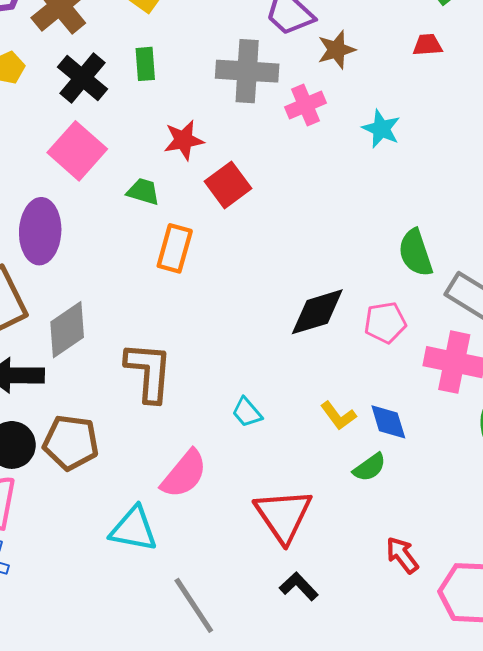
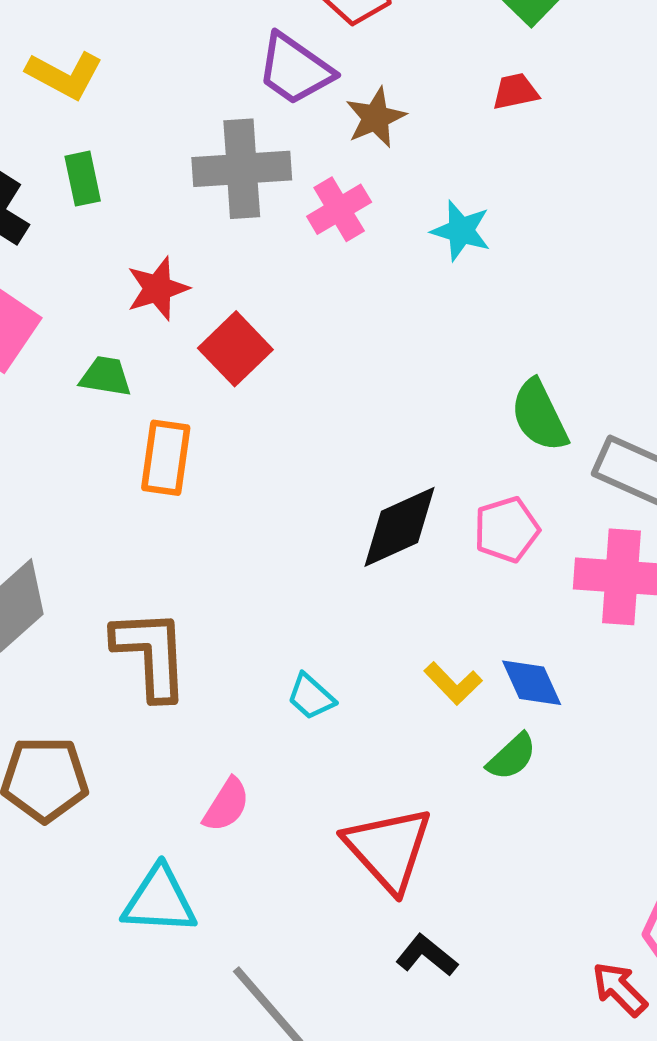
pink semicircle: (184, 474) -> (226, 805), size x0.7
red arrow: (402, 555) -> (620, 989), moved

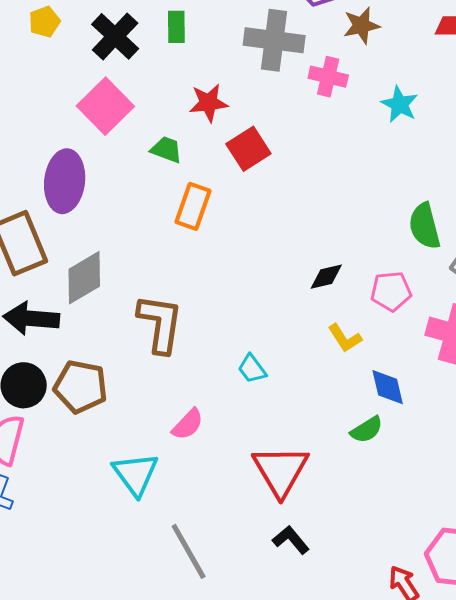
pink cross: (339, 209) -> (328, 77), turned 33
black diamond: (399, 527) -> (326, 277), size x0.6
yellow L-shape: (453, 683) -> (345, 338), moved
cyan triangle: (159, 900) -> (135, 474), turned 39

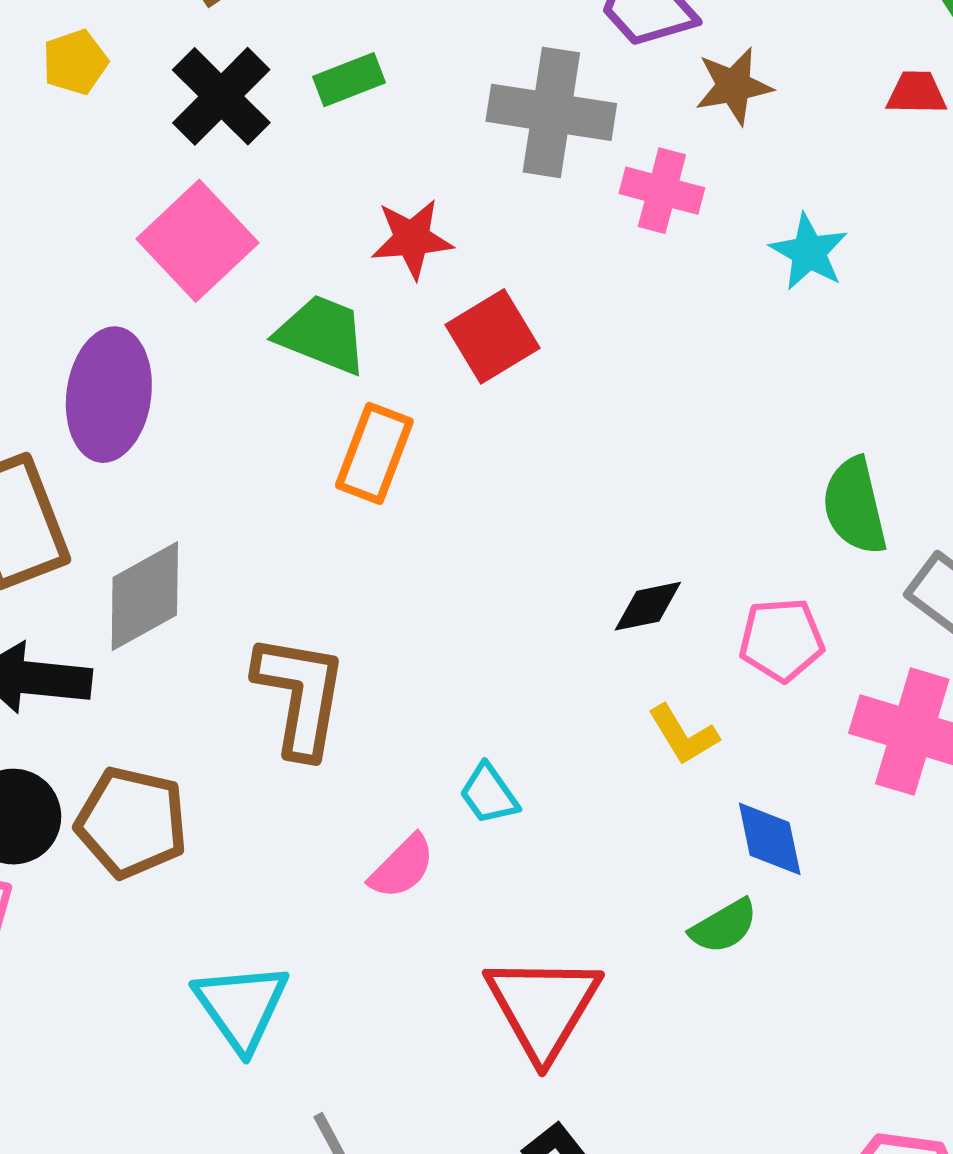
green rectangle: (176, 27) -> (349, 80), turned 68
green trapezoid: (166, 150) -> (322, 334), size x1.4
pink semicircle: (188, 424) -> (402, 867), moved

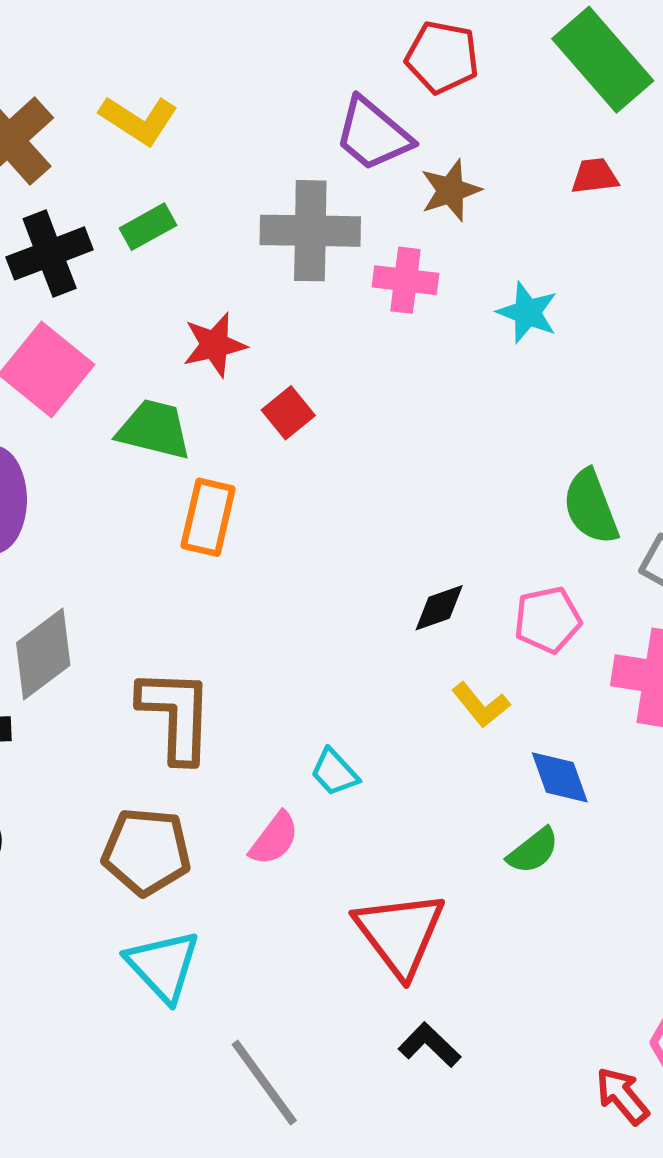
black cross: (221, 96) -> (50, 253), turned 32
red square: (493, 336) -> (288, 413), size x0.7
brown pentagon: (132, 822) -> (146, 852), moved

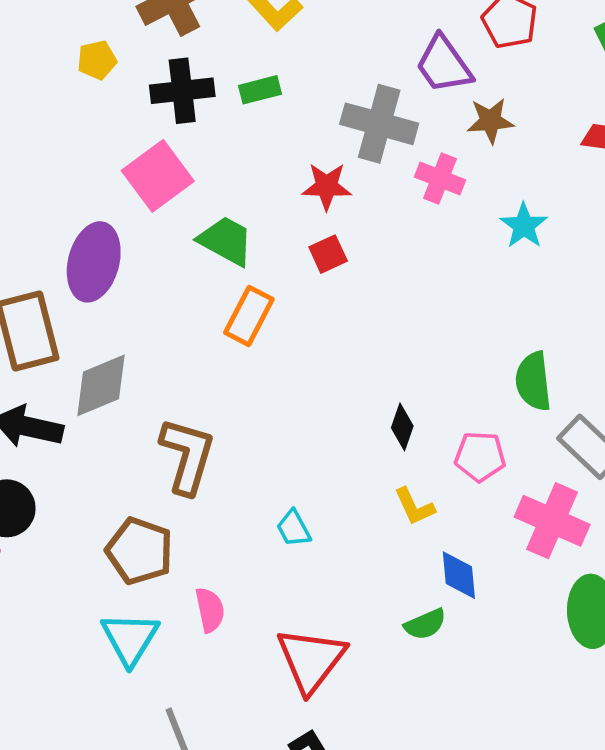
red star: (215, 345) -> (327, 186), moved
black diamond: (439, 608) -> (402, 427), turned -66
pink semicircle: (274, 839) -> (210, 610), moved, turned -63

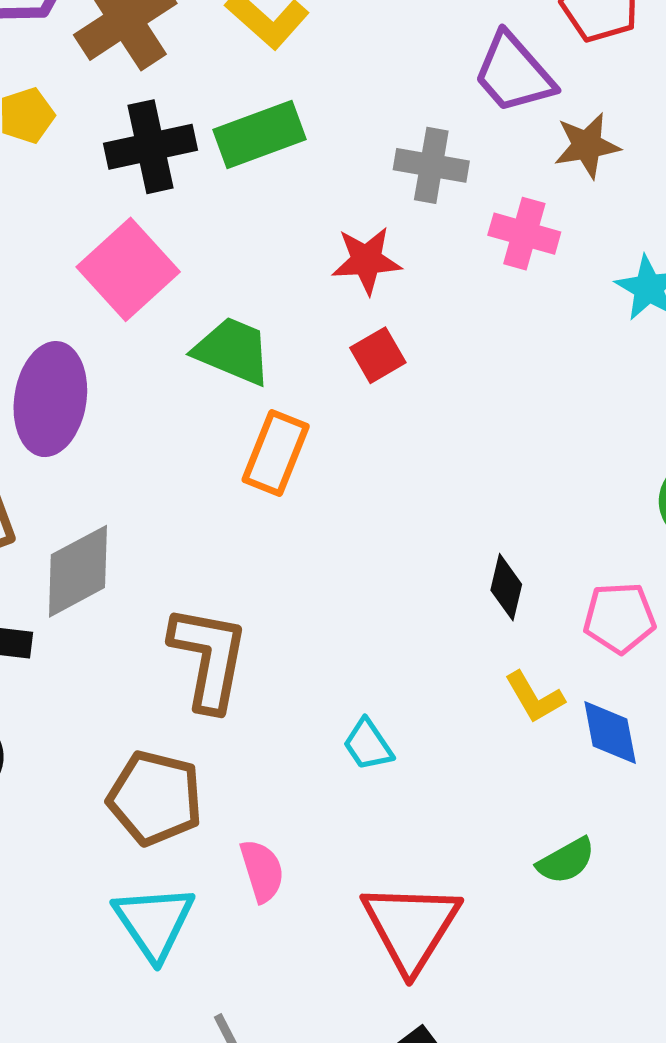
green rectangle: (260, 90) -> (260, 134), size x1.5
gray cross: (379, 124) -> (431, 165), size x0.7
blue diamond: (459, 575) -> (610, 732), moved

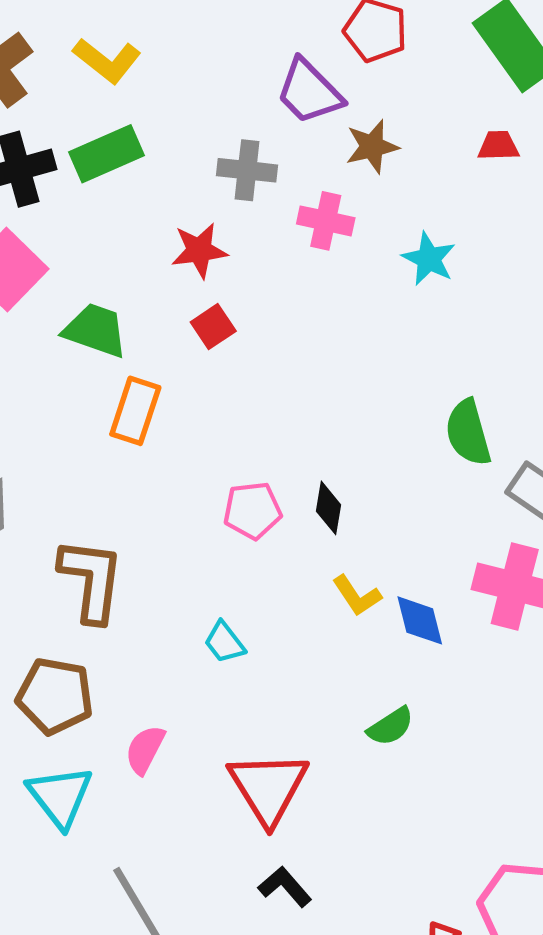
pink pentagon: (619, 618) -> (252, 510), moved
pink semicircle: (262, 871) -> (145, 750), turned -132

